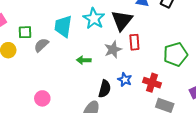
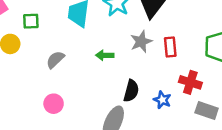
red rectangle: (134, 42) -> (170, 47), moved
gray semicircle: (41, 45) -> (55, 60), moved
blue star: (125, 80) -> (162, 100), moved

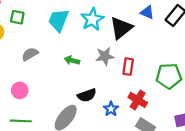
black semicircle: (131, 91) -> (87, 95), turned 42

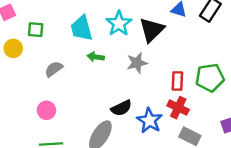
cyan trapezoid: (58, 20) -> (82, 28), turned -30
green arrow: (72, 60) -> (96, 57), moved
red rectangle: (128, 67) -> (177, 81), moved
blue star: (111, 109) -> (150, 121), size x1.5

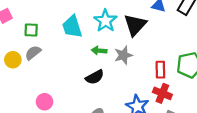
yellow circle: (13, 48) -> (13, 60), moved
green arrow: (96, 57) -> (99, 51), moved
gray semicircle: (54, 69) -> (33, 53), moved
black semicircle: (121, 108) -> (95, 77), moved

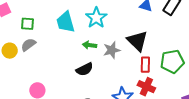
black triangle: (135, 25) -> (137, 41), moved, turned -30

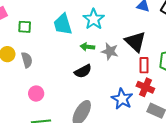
gray semicircle: (28, 45) -> (27, 60), moved, turned 112
gray star: (112, 50) -> (110, 51), turned 30

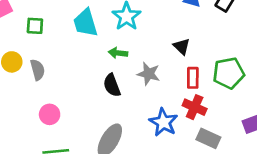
black triangle: (135, 42) -> (182, 46), size x0.6
gray star: (110, 51) -> (149, 74), moved
black semicircle: (83, 71) -> (112, 85), turned 96

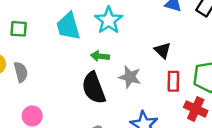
black semicircle: (112, 85) -> (94, 88), size x1.4
red cross: (195, 107) -> (196, 109), moved

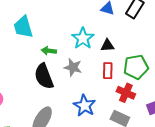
cyan star: (109, 20) -> (83, 38), moved
black triangle: (163, 50) -> (107, 45), moved, turned -48

